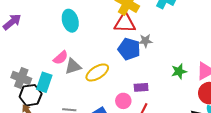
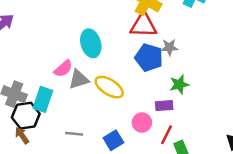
cyan ellipse: (70, 21) -> (91, 43), moved
green star: (179, 71) -> (179, 84), moved
yellow ellipse: (97, 72) -> (109, 87), turned 65

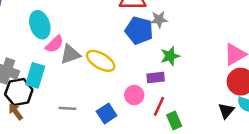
cyan ellipse: (91, 43) -> (40, 25), moved

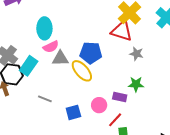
blue pentagon: (139, 30) -> (91, 53), moved, turned -30

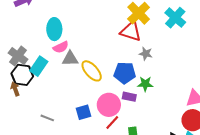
blue pentagon: (91, 53) -> (125, 73), moved
gray line: (45, 99) -> (47, 118), moved
pink circle: (99, 105) -> (109, 105), size x1.5
red line: (115, 120) -> (112, 123), moved

